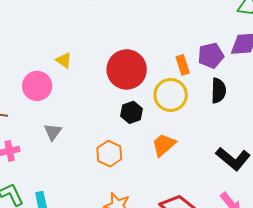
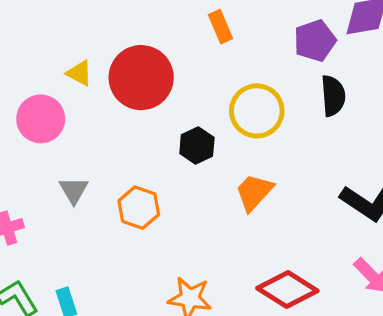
orange rectangle: (183, 65) -> (220, 27), moved
red circle: (127, 69) -> (141, 78), moved
orange hexagon: (109, 154) -> (139, 208), moved

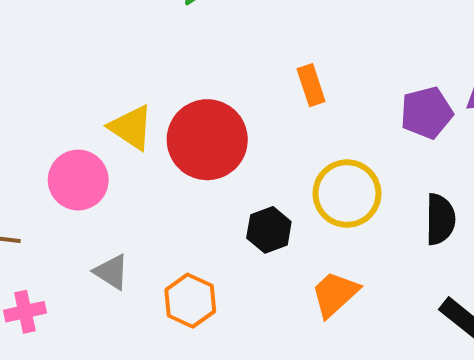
yellow triangle: (79, 73) -> (131, 127), size x1.4
black semicircle: (333, 96) -> (440, 219), moved
gray triangle: (74, 190) -> (111, 272), turned -32

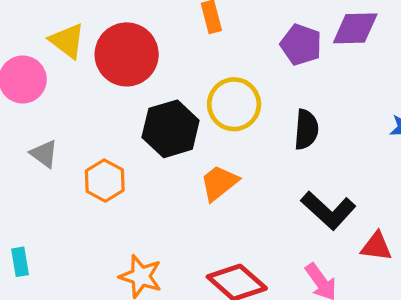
purple pentagon: (427, 113) -> (301, 45), turned 30
black hexagon: (269, 230) -> (171, 129), size x1.6

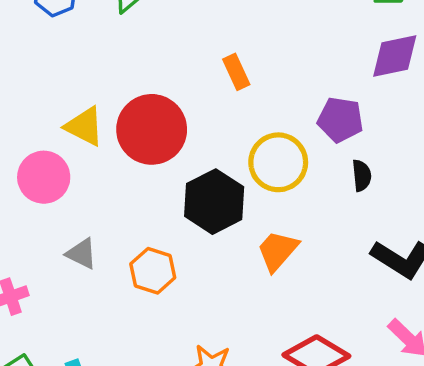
purple pentagon: (301, 45) -> (340, 120), moved
black semicircle: (306, 129) -> (362, 175), size x0.7

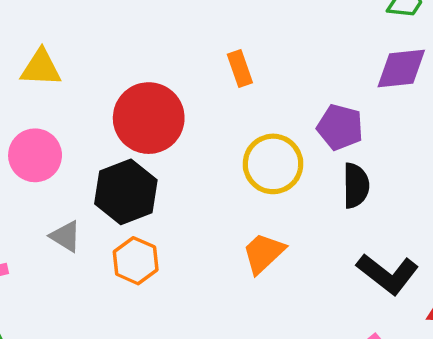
yellow triangle: (84, 126) -> (41, 68), moved, turned -30
black semicircle: (362, 175) -> (356, 186), size x1.4
black hexagon: (214, 202) -> (126, 192), moved

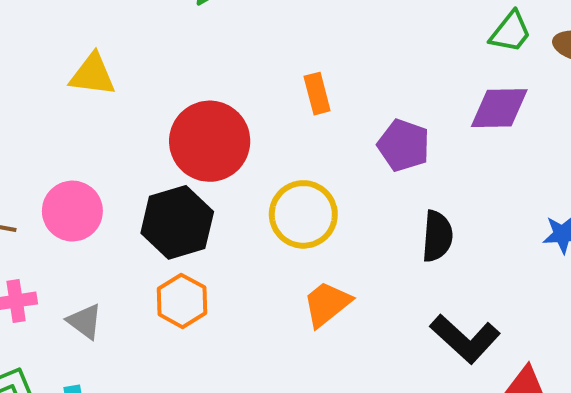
purple pentagon: (340, 127) -> (404, 145), moved
pink circle: (35, 155) -> (72, 211), moved
yellow circle: (273, 164) -> (303, 214), moved
gray triangle: (66, 236) -> (85, 321), moved

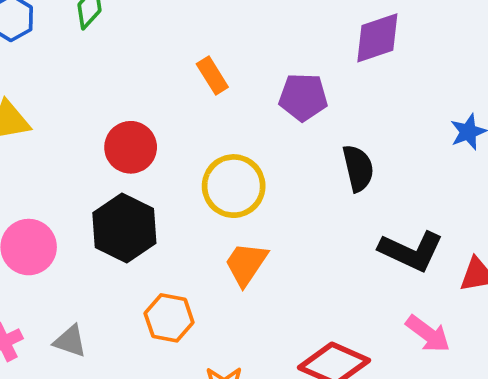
red circle: (210, 141) -> (131, 147), size x0.7
orange hexagon: (182, 301) -> (169, 318), moved
orange trapezoid: (327, 304) -> (246, 264), moved

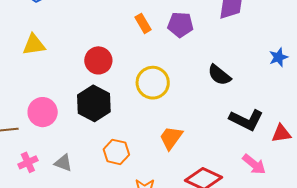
purple pentagon: (303, 97) -> (180, 25), moved
black semicircle: (358, 168) -> (219, 75), turned 140
orange trapezoid: (246, 264) -> (171, 138), moved

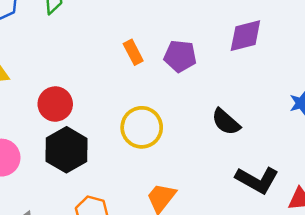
red circle: (98, 60) -> (55, 104), moved

